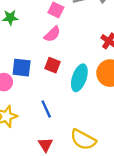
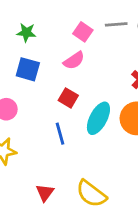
blue square: (22, 68) -> (28, 69), moved
blue line: (46, 109) -> (60, 134), moved

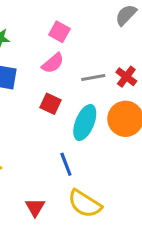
gray line: (116, 24) -> (93, 78), moved
blue line: (60, 134) -> (66, 164), moved

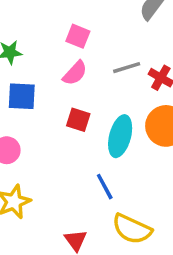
gray line: (93, 78) -> (127, 68), moved

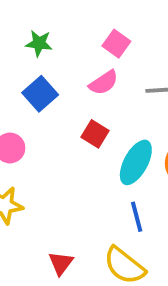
blue square: (22, 96) -> (40, 94), turned 32
blue line: (105, 187) -> (137, 217), moved

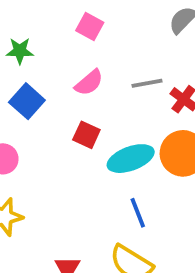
pink square: (116, 44) -> (90, 27), moved
cyan ellipse: (136, 162) -> (131, 159), turned 48

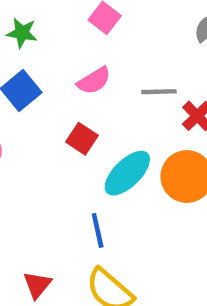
cyan ellipse: (131, 159) -> (127, 173), turned -33
blue line: (138, 213) -> (98, 230), moved

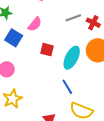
pink semicircle: (94, 81) -> (35, 24), moved

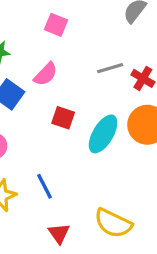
blue line: (67, 87) -> (45, 186), moved

